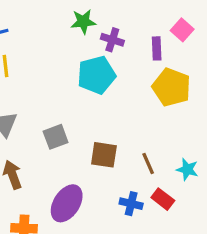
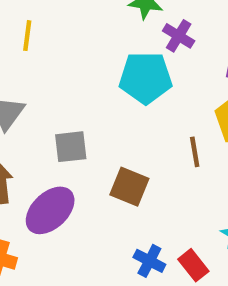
brown line: (148, 163) -> (195, 152), moved
purple ellipse: (67, 203) -> (50, 210), moved

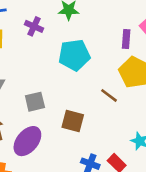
purple cross: (179, 36) -> (34, 26), moved
brown line: (195, 152) -> (109, 95), turned -36

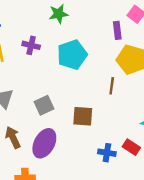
purple cross: (34, 26) -> (31, 45), moved
brown line: (109, 95) -> (112, 86), turned 72

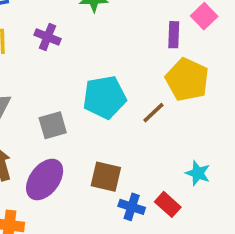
cyan pentagon: (72, 55) -> (104, 97), moved
brown line: (112, 86) -> (153, 113), turned 30
brown square: (83, 116) -> (106, 177), moved

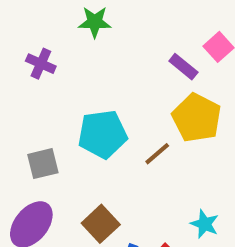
purple rectangle: (174, 35) -> (183, 67), turned -55
brown square: (106, 177) -> (101, 224), turned 32

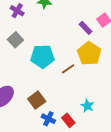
purple cross: (41, 64) -> (17, 11), moved
gray square: (43, 164) -> (15, 40), moved, turned -35

